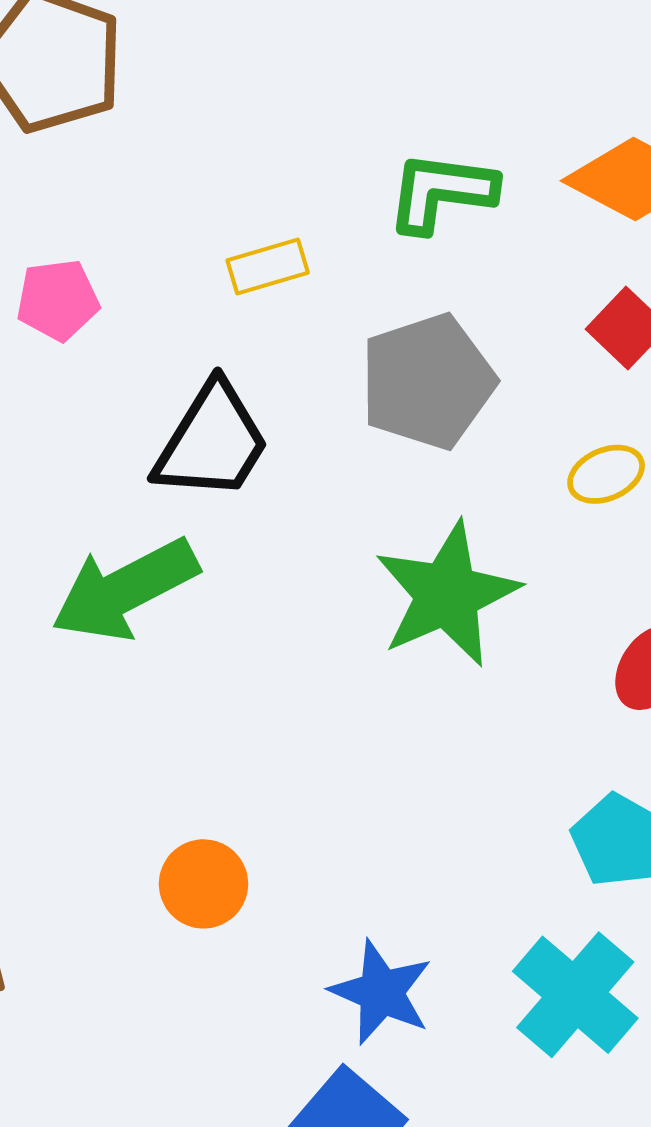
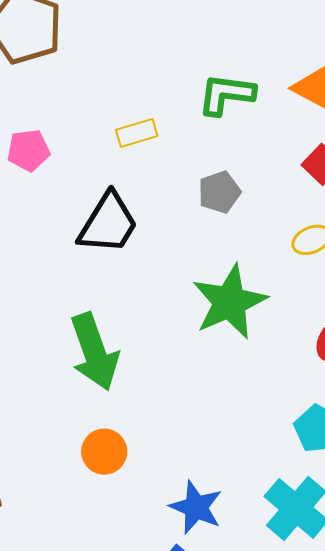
gray pentagon: (427, 381) -> (219, 192), size x0.6
green arrow: (125, 590) -> (94, 352), moved, turned -82

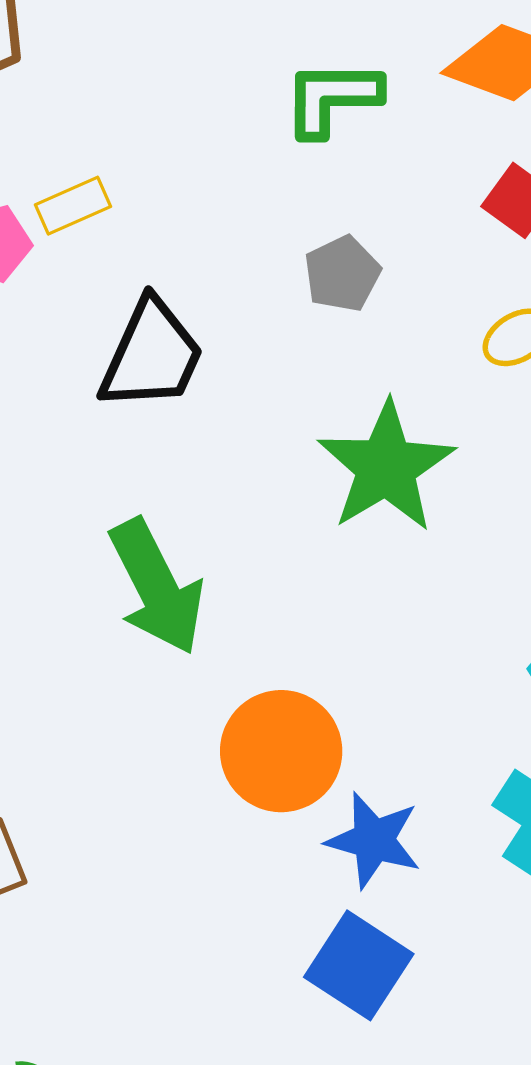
yellow rectangle: (137, 133) -> (73, 206), moved
orange circle: (104, 452) -> (281, 751), moved, size x1.5

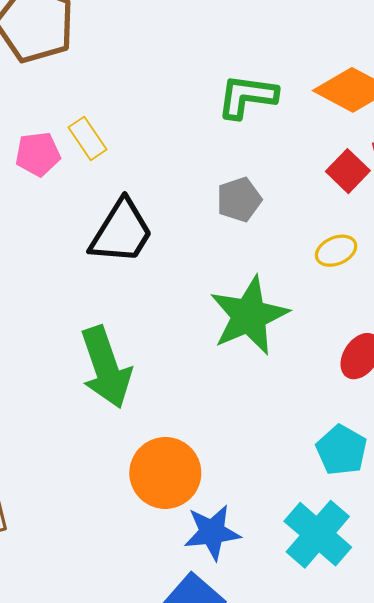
yellow rectangle: (73, 206) -> (88, 138), turned 72
blue star: (374, 840) -> (212, 532), turned -30

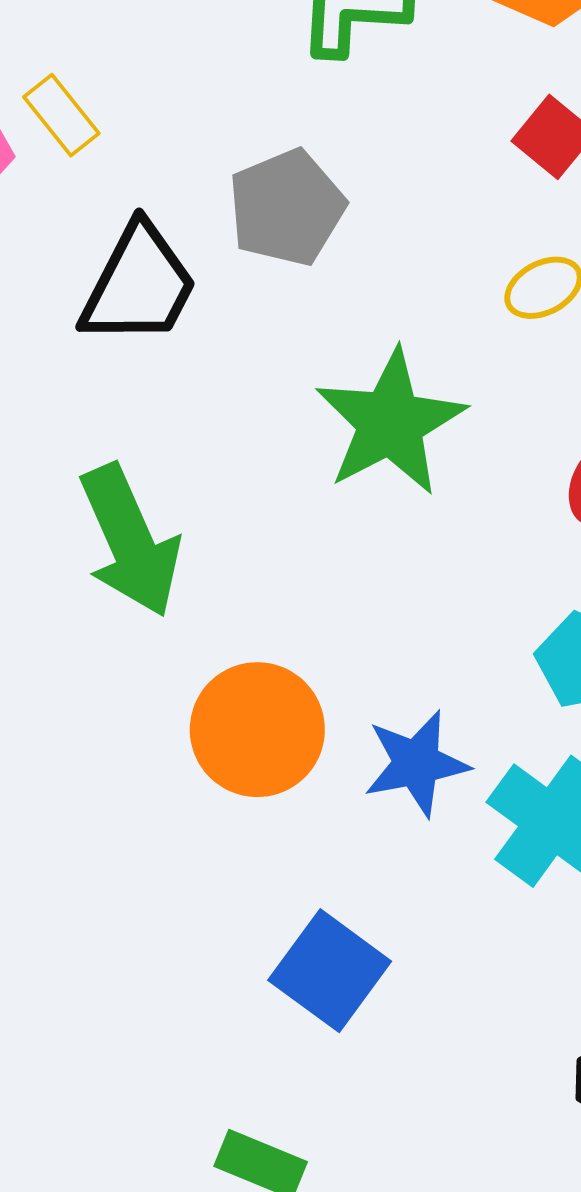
gray pentagon: (239, 200) -> (287, 208), moved, size x1.4
blue star: (212, 532) -> (416, 763), moved

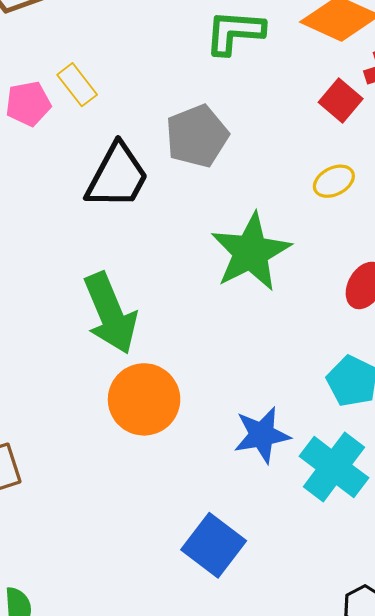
orange circle: (257, 730) -> (144, 399), moved

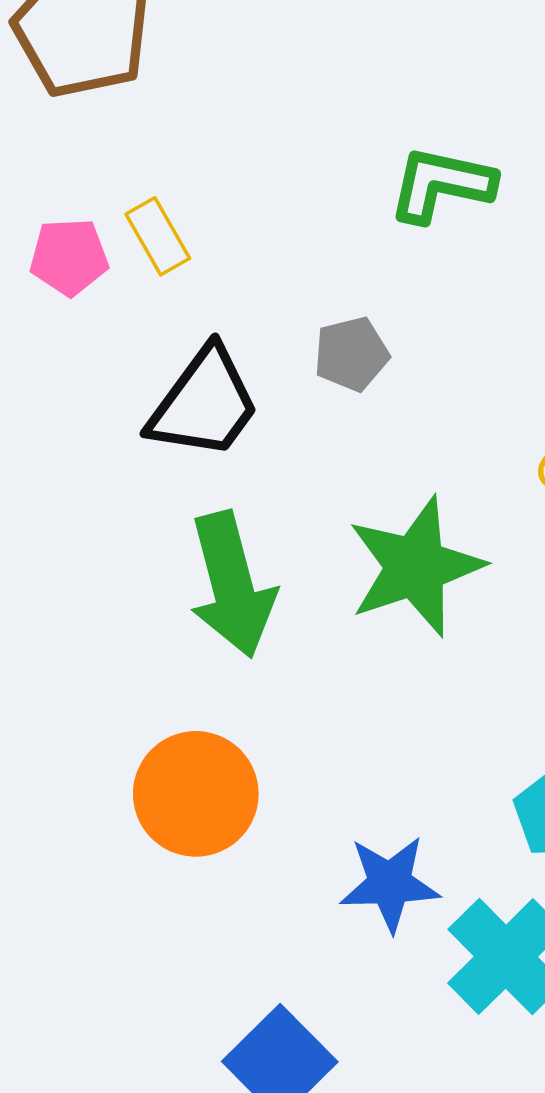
gray pentagon: (197, 136) -> (351, 354), size x0.7
green arrow: (110, 313) -> (232, 585), moved

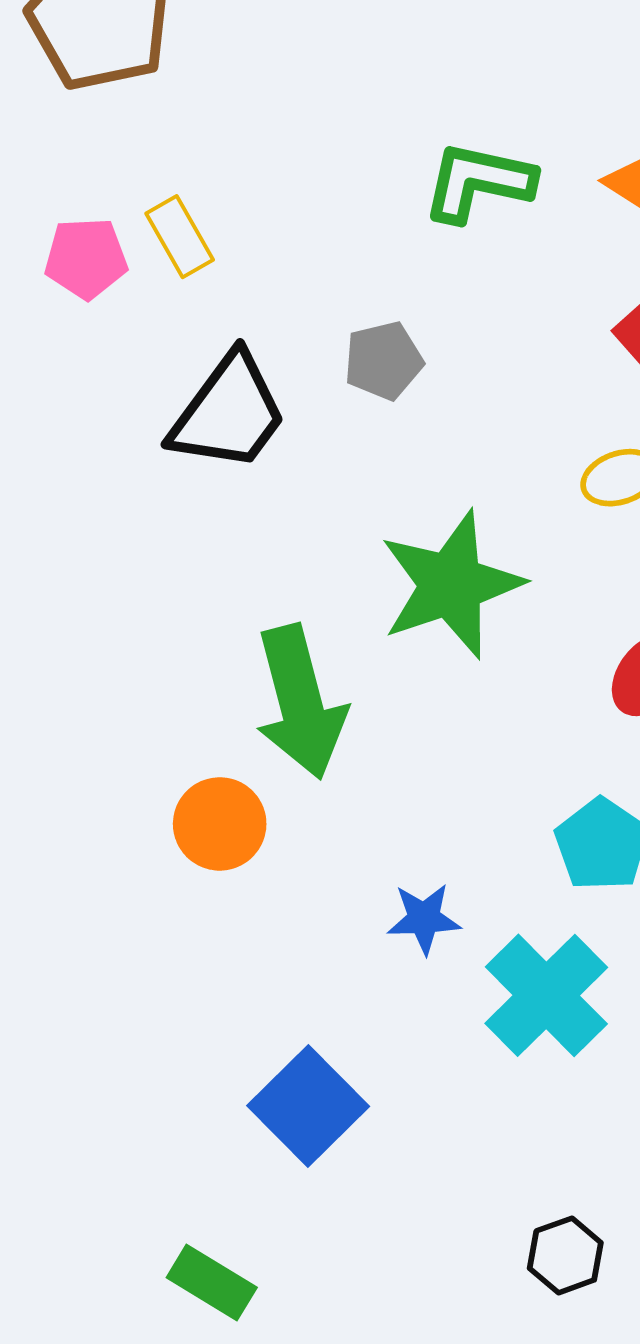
green arrow: (232, 585) -> (300, 702), moved
orange circle: (196, 794) -> (220, 824), size x0.7
blue star: (390, 884) -> (424, 919), size x0.7

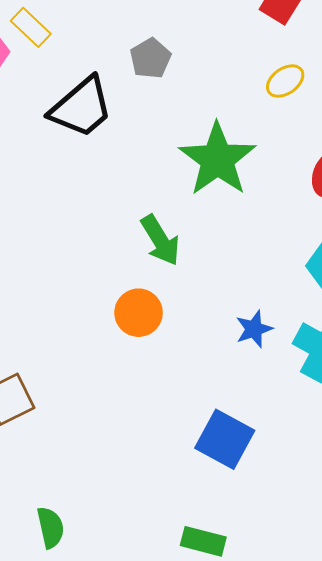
black trapezoid: (229, 413) -> (81, 107), turned 30
green arrow: (300, 702) -> (160, 240), size x0.7

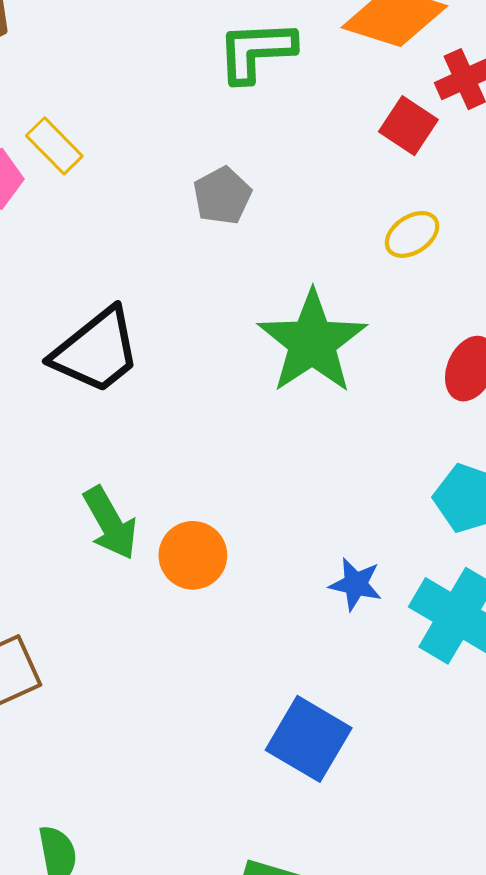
black trapezoid: (81, 107) -> (96, 351), moved
green arrow: (160, 240) -> (110, 523), moved
blue star: (254, 329) -> (356, 584), turned 30

